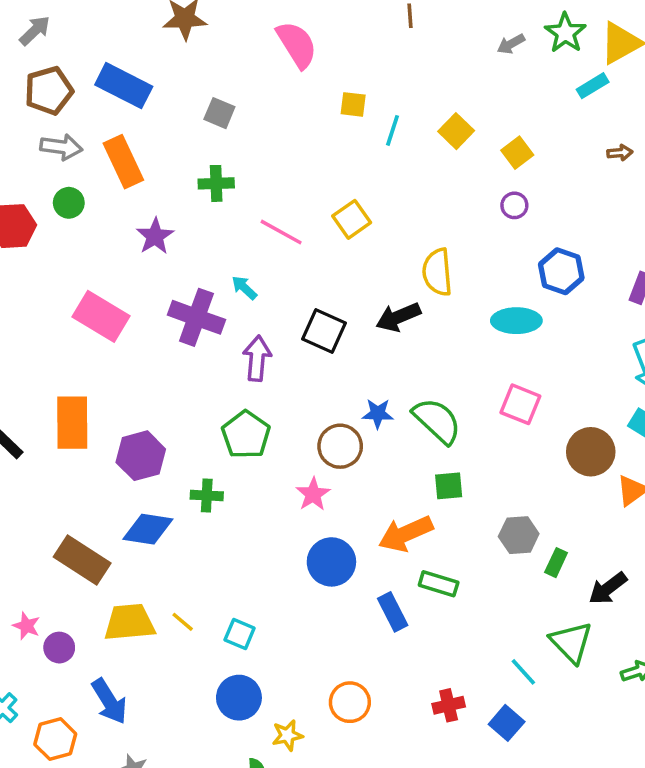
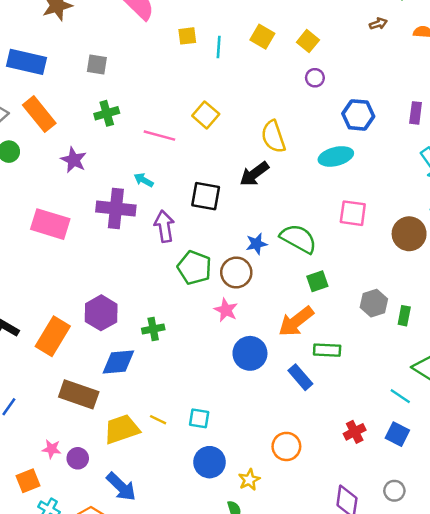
orange rectangle: (72, 423) -> (53, 336), moved, turned 45
green pentagon: (246, 435) -> (194, 268), moved

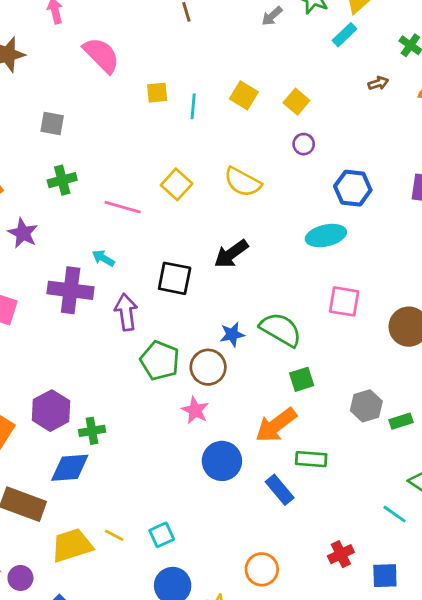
yellow semicircle: (273, 137) -> (243, 182), moved, turned -44
green rectangle: (404, 316) -> (401, 421), turned 60
green cross: (153, 329) -> (92, 431), moved
cyan square: (199, 418) -> (162, 535), turned -35
blue square: (397, 434) -> (385, 576), moved, turned -30

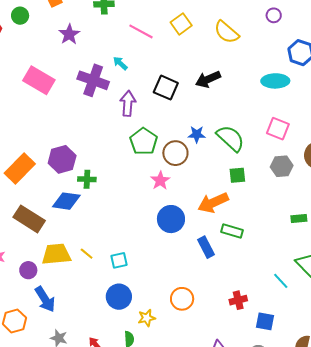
gray hexagon: (366, 406) -> (282, 166), moved
purple circle: (20, 578) -> (28, 270), moved

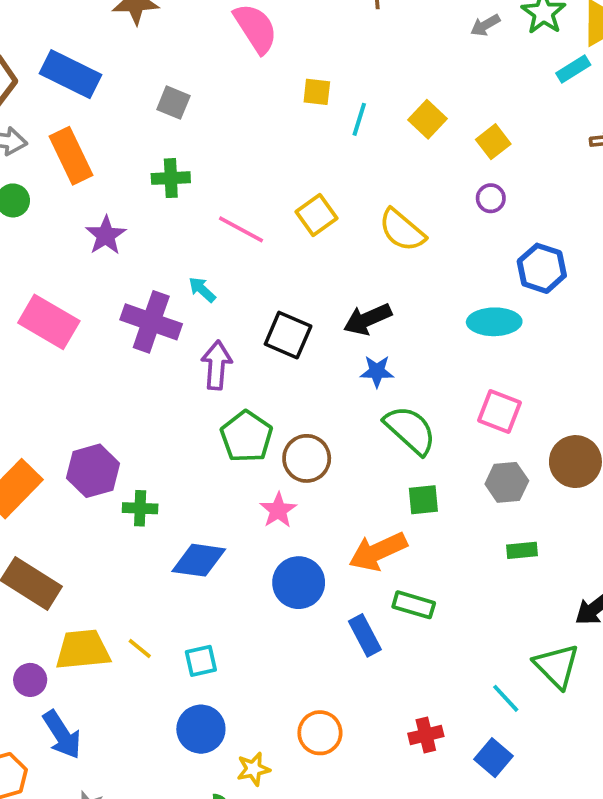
blue star: (197, 134) -> (377, 371), moved
blue diamond: (66, 201) -> (199, 560), moved
green rectangle: (299, 218) -> (522, 550), moved
blue square: (265, 321) -> (493, 758), moved, turned 30

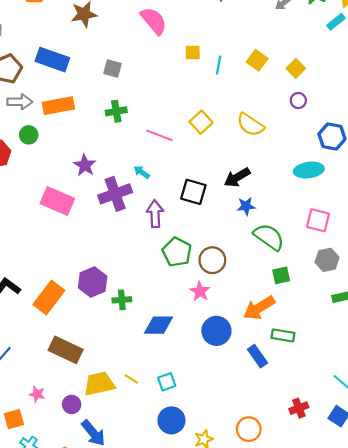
orange rectangle: (71, 156) -> (58, 106), turned -68
purple star: (106, 235) -> (85, 165), moved
purple cross: (151, 322) -> (115, 194), turned -32
orange circle: (320, 733) -> (249, 429), moved

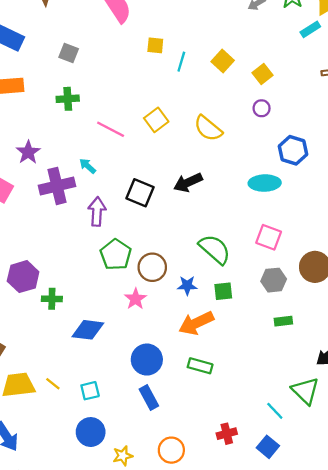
blue star: (246, 206) -> (187, 286), moved
blue circle: (216, 331) -> (147, 360), moved
green rectangle: (283, 335) -> (200, 366), moved
blue rectangle: (257, 356) -> (149, 398), moved

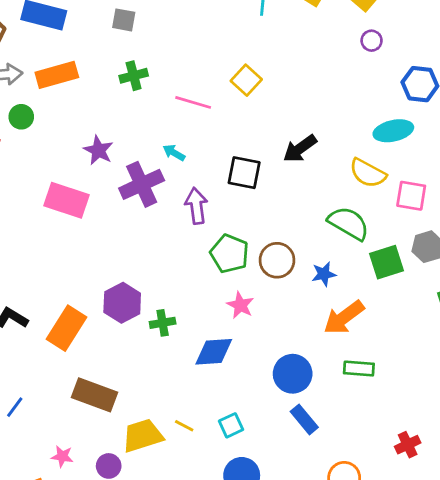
yellow semicircle: (208, 128) -> (368, 173), moved
green square: (223, 291) -> (387, 262), moved, size x1.4
pink star: (136, 299) -> (240, 305), moved

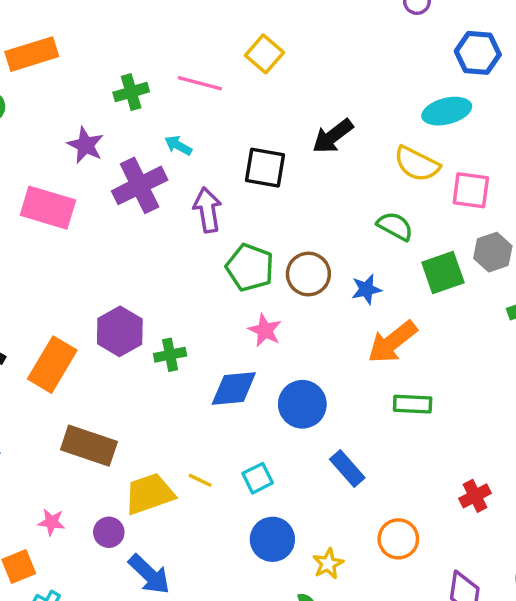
green cross: (134, 76) -> (131, 92), moved
green semicircle: (349, 223) -> (395, 226), size x0.7
blue circle: (293, 374) -> (302, 404), moved

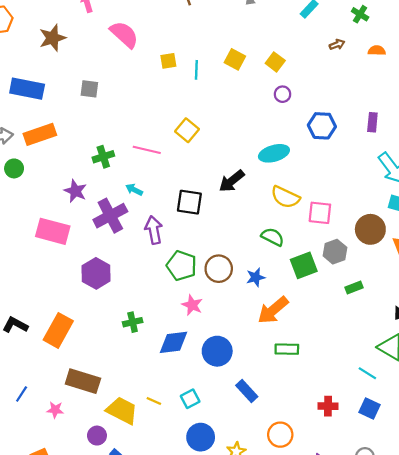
cyan ellipse: (447, 111) -> (274, 153), moved
purple hexagon: (120, 331) -> (96, 273), moved
yellow trapezoid: (149, 494) -> (122, 411), turned 48
red cross: (475, 496) -> (328, 406), turned 30
pink star: (52, 522) -> (55, 410), moved

